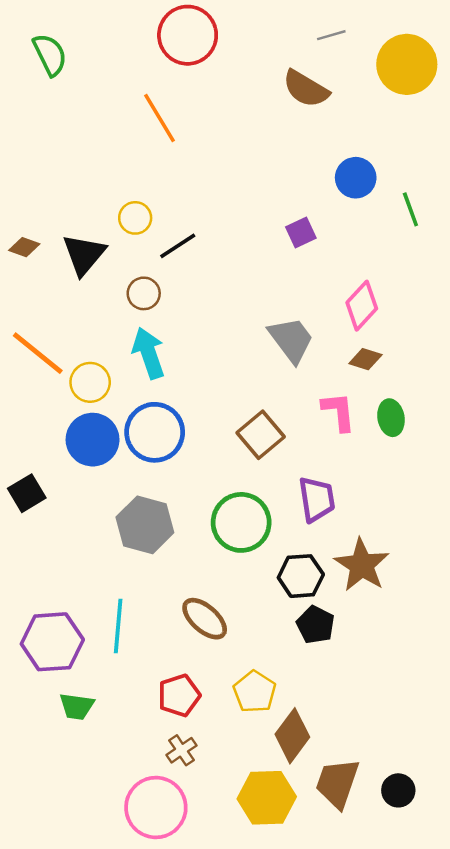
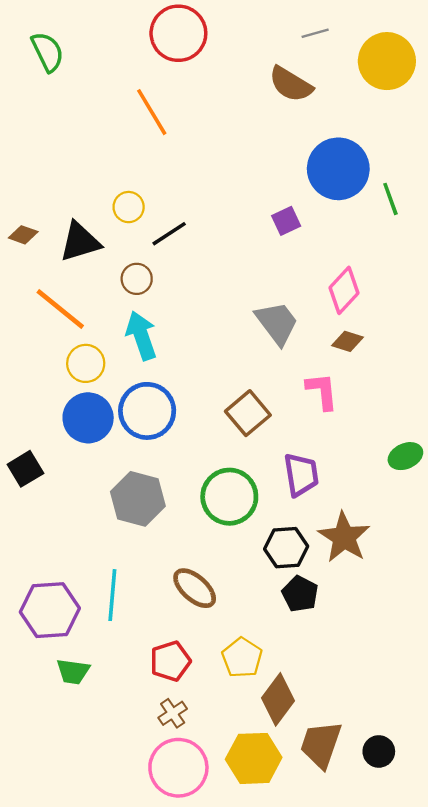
blue circle: (356, 178) -> (338, 169), size x1.6
black triangle: (84, 254) -> (80, 242), turned 33
orange line: (38, 353) -> (60, 309), moved
green ellipse: (391, 418) -> (405, 456), moved, turned 76
pink circle: (156, 808) -> (178, 768), moved

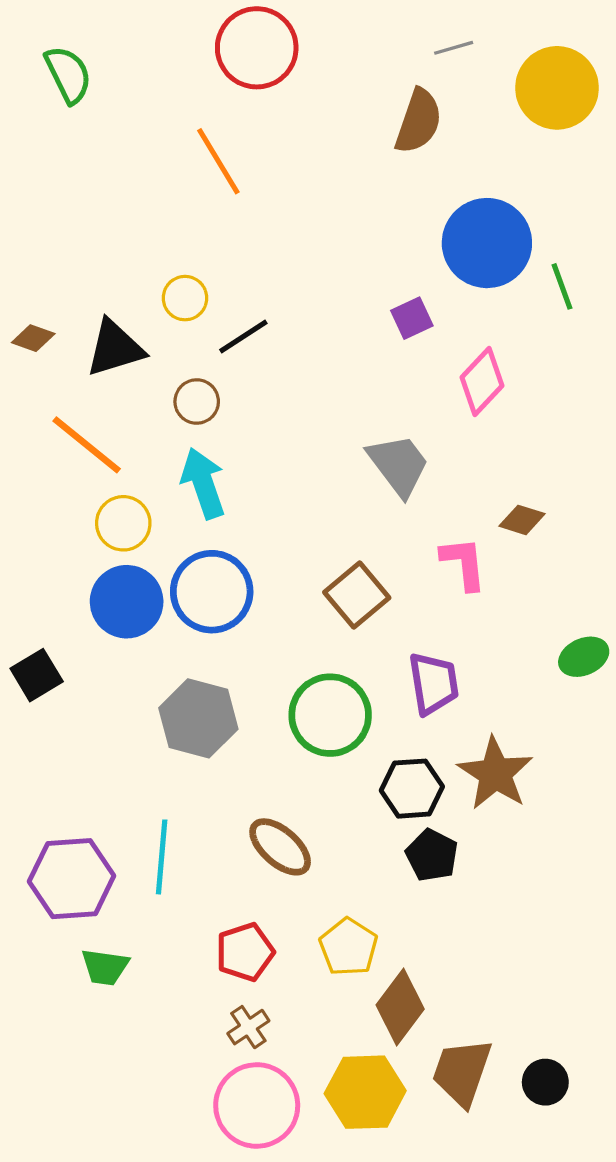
brown semicircle: (291, 84) -> (419, 121), turned -102
pink diamond: (344, 290) -> (482, 381), moved
brown diamond: (348, 341) -> (522, 520), moved

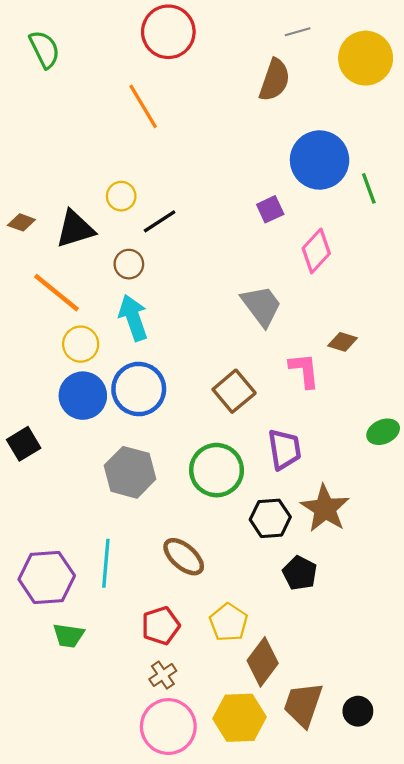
black pentagon: (432, 855) -> (300, 573), moved

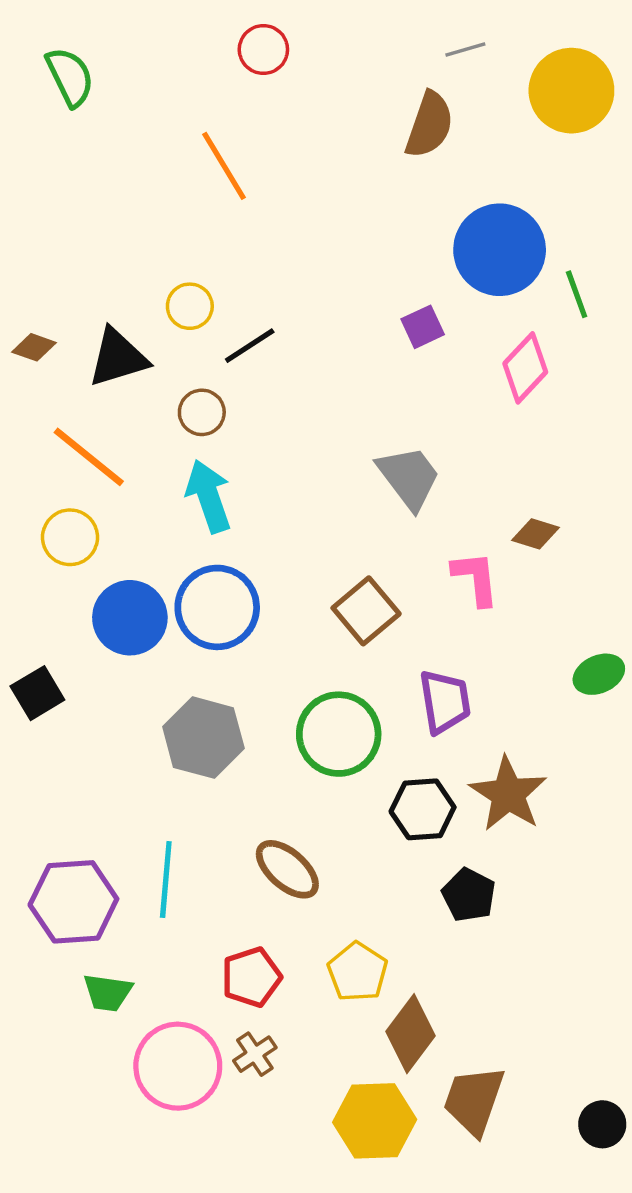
red circle: (168, 32) -> (263, 50), size x0.6
pink diamond: (316, 251) -> (525, 368), moved
yellow circle: (81, 344) -> (70, 537), moved
black circle: (358, 711) -> (602, 1124), moved
pink circle: (168, 727) -> (178, 1066), moved

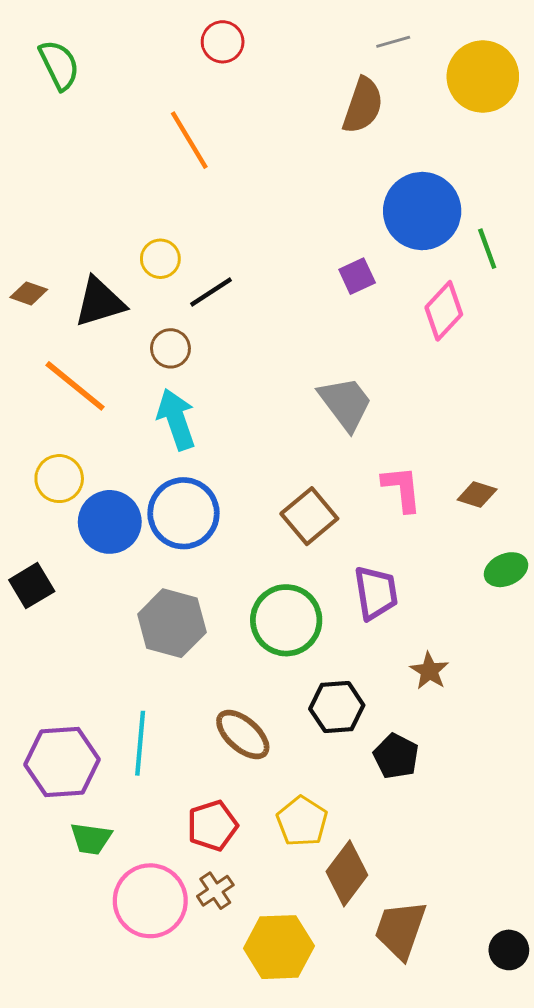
brown diamond: (536, 534) -> (477, 494), moved
yellow circle: (70, 537) -> (59, 479), moved
brown star: (508, 794) -> (429, 671), size x0.6
black hexagon: (423, 809) -> (337, 707), moved
yellow hexagon: (375, 1121) -> (279, 947), moved

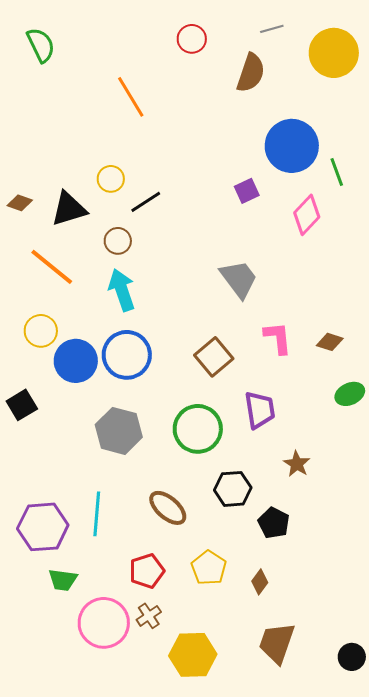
red circle: (223, 42) -> (192, 39), moved
brown diamond: (347, 873) -> (260, 582), moved, size x0.6

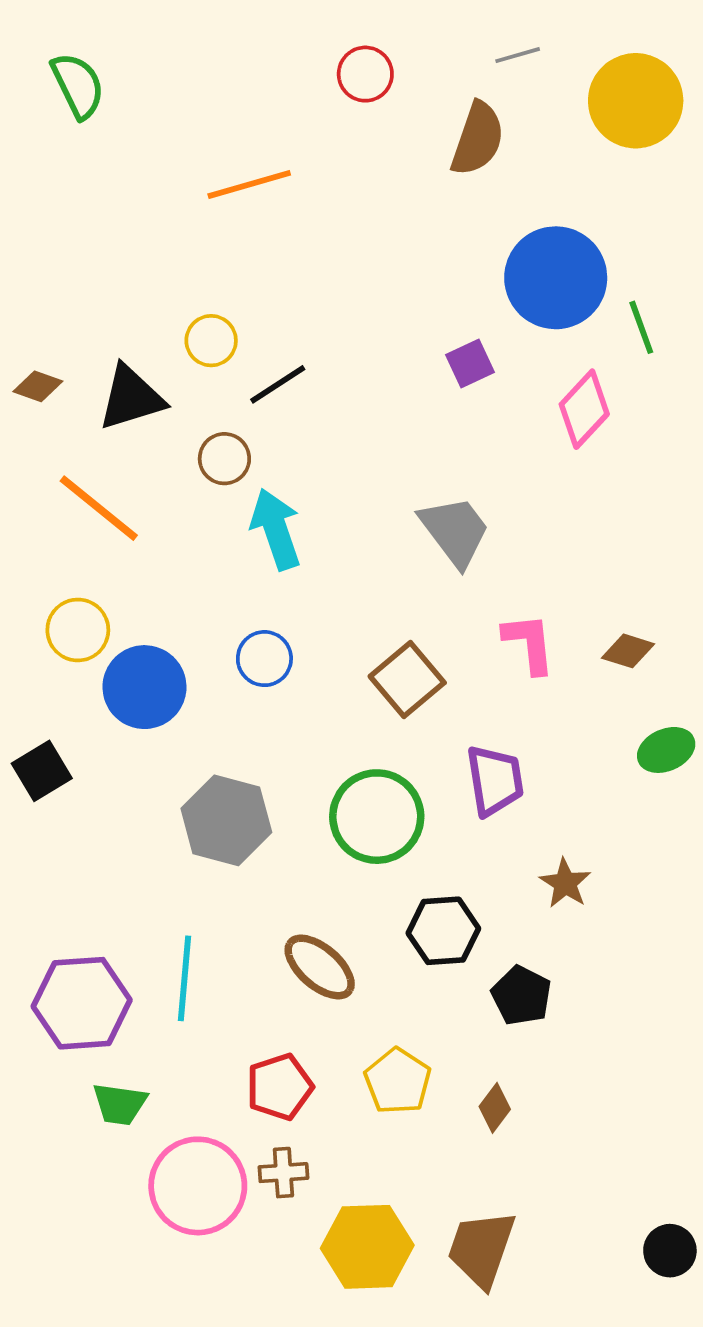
orange line: (131, 97) -> (249, 185), turned -75
cyan arrow: (122, 290) -> (276, 529), moved
blue circle: (127, 355) -> (264, 659), moved, size x0.6
brown cross: (149, 616) -> (283, 1173), turned 30
brown trapezoid: (277, 643) -> (481, 1249), moved

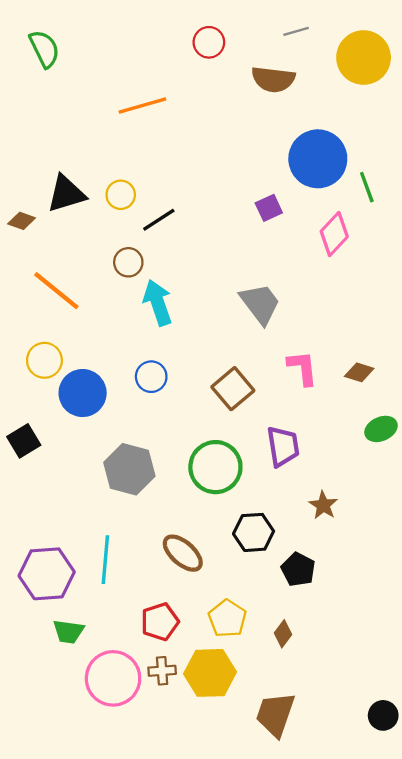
brown semicircle: (478, 139) -> (273, 79), turned 78
black triangle: (131, 398) -> (66, 194), moved
yellow hexagon: (367, 1247) -> (210, 673), moved

